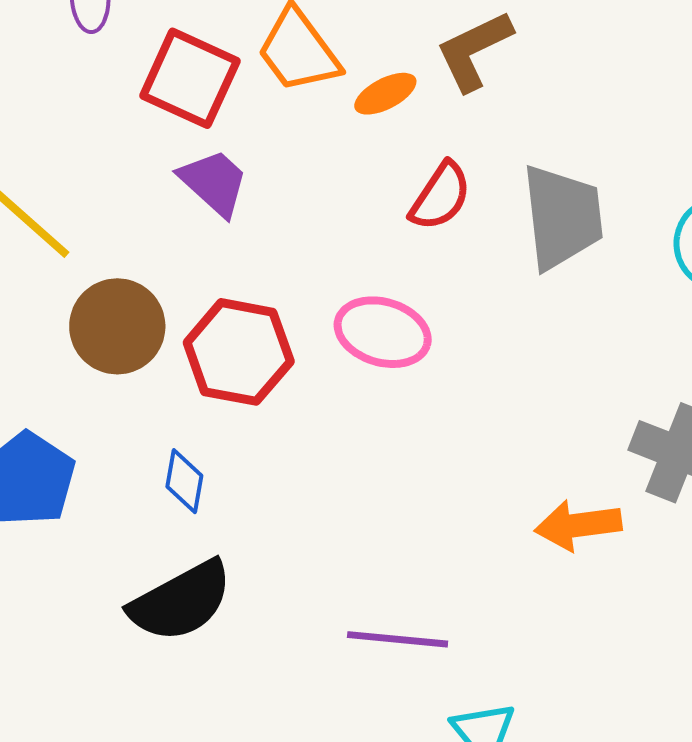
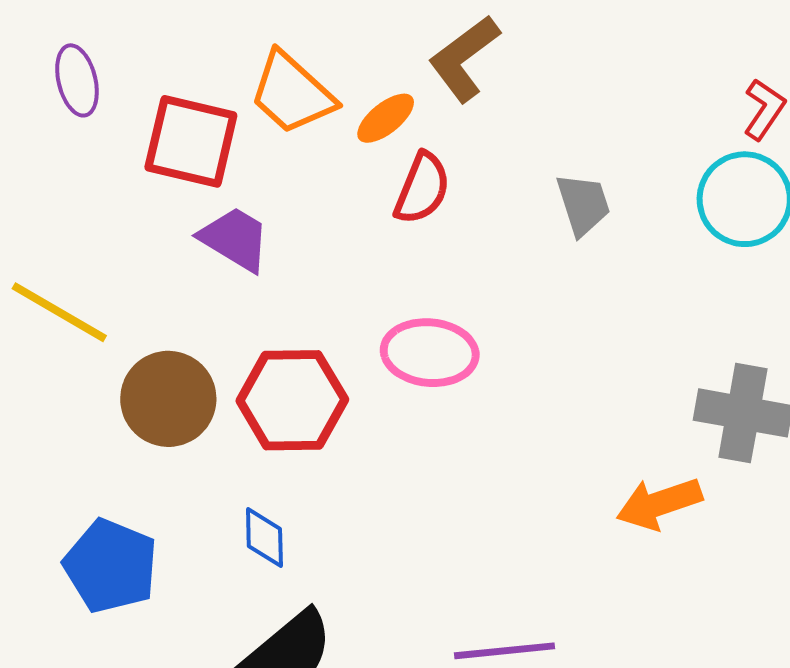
red semicircle: (440, 196) -> (422, 188), moved
gray trapezoid: (562, 217) -> (583, 204), size x0.6

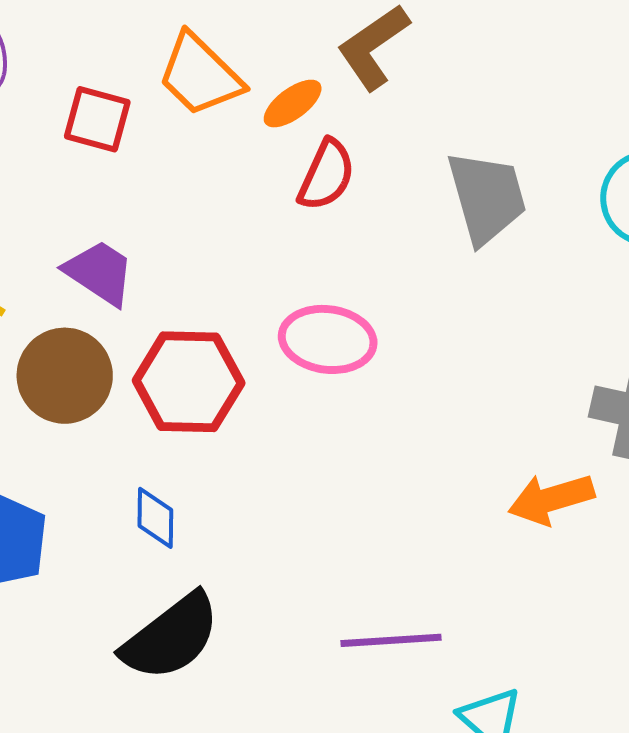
red square: (191, 141) -> (97, 119), size x0.7
gray trapezoid: (583, 204) -> (487, 197), size x1.5
purple trapezoid: (235, 239) -> (100, 273), moved

